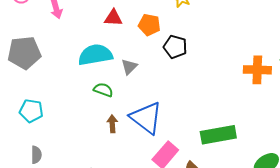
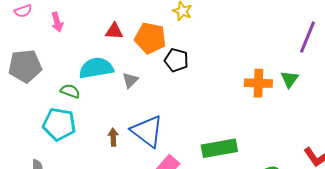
orange pentagon: (149, 25) -> (150, 38), size x1.4
green semicircle: (103, 90) -> (70, 91), moved
cyan pentagon: (31, 111) -> (59, 124), moved, size x1.4

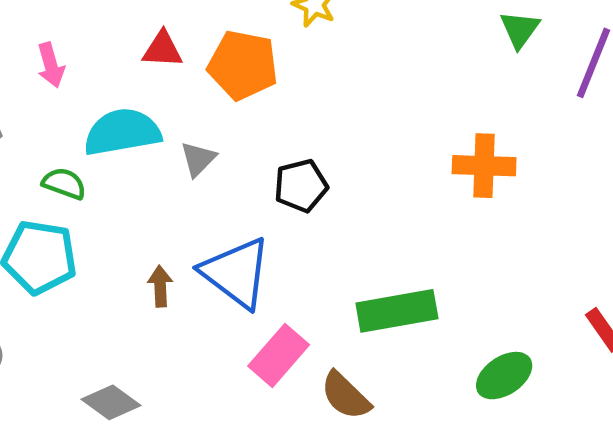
pink arrow: (57, 22) -> (51, 65), moved
black pentagon: (176, 60) -> (301, 186), moved, turned -30
green triangle: (289, 79) -> (520, 29), moved

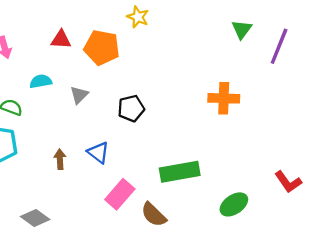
cyan semicircle: (122, 132) -> (41, 81), size x0.6
blue triangle: (236, 273) -> (98, 152), size x0.6

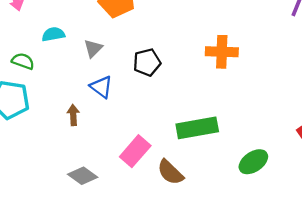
orange cross: (224, 98) -> (222, 52), moved
blue triangle: (98, 152) -> (101, 87), moved
gray diamond: (35, 218) -> (83, 176), moved

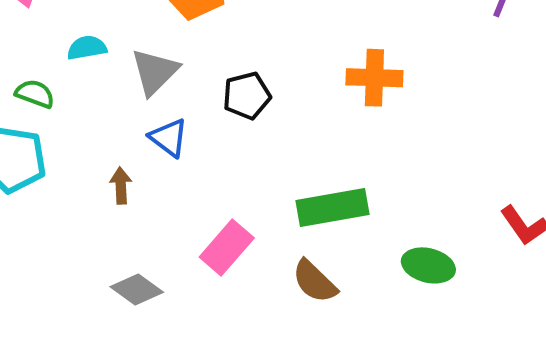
gray triangle: (93, 48) -> (155, 72), size x1.5
green ellipse: (253, 162) -> (428, 265), turned 48
brown semicircle: (170, 172) -> (315, 281), moved

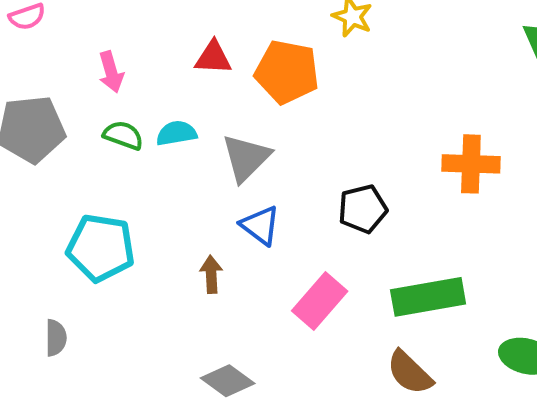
green semicircle: (35, 94) -> (123, 135), moved
black pentagon: (247, 96) -> (363, 209), moved
pink rectangle: (227, 248) -> (320, 301), moved

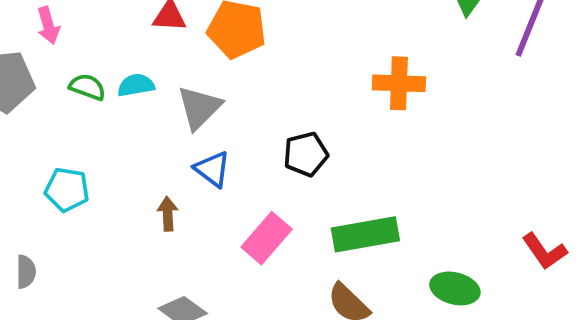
pink arrow: (111, 72) -> (48, 25), moved
orange cross: (471, 164) -> (399, 83), moved
cyan pentagon: (101, 248) -> (67, 190), size x0.7

